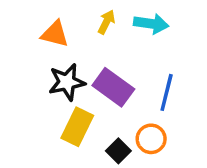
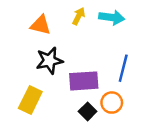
purple rectangle: (113, 87) -> (84, 81), moved, turned -40
yellow rectangle: (77, 127) -> (30, 100), moved

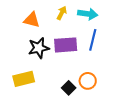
blue line: (123, 68) -> (93, 40), moved
purple rectangle: (84, 81) -> (66, 45), moved
yellow rectangle: (30, 100) -> (24, 79), turned 50

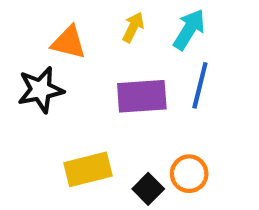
cyan arrow: (88, 14) -> (189, 29), turned -66
black star: (39, 48) -> (41, 90), moved
yellow rectangle: (24, 79) -> (88, 169), moved

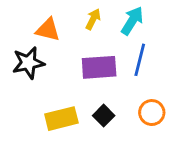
orange circle: (189, 174) -> (152, 113), moved
black square: (148, 189) -> (104, 116), moved

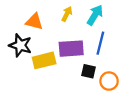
black star: (28, 63) -> (20, 45), turned 30
black square: (104, 116) -> (88, 71), moved, turned -32
yellow rectangle: (61, 119) -> (44, 60), moved

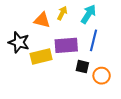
orange triangle: (34, 22) -> (42, 20), moved

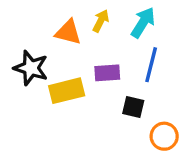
purple rectangle: (66, 45) -> (107, 73), size x0.7
orange circle: (102, 76) -> (164, 136), moved

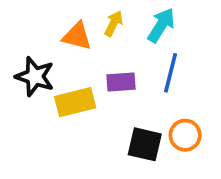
black square: (133, 107) -> (145, 144), moved, size x1.4
orange circle: (164, 136) -> (185, 135), moved

